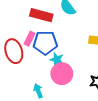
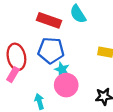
pink rectangle: (29, 39) -> (13, 75), moved

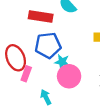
pink rectangle: (13, 75) -> (26, 74), moved

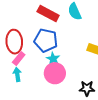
cyan arrow: (46, 97) -> (17, 74), moved

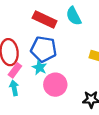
cyan star: (53, 59) -> (39, 67), moved

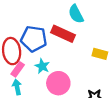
red rectangle: (45, 20) -> (63, 34), moved
blue pentagon: (44, 49) -> (34, 39), moved

